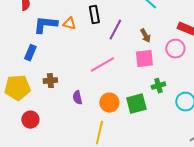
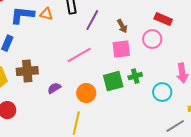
brown cross: (50, 81) -> (27, 71), size x1.5
purple semicircle: (77, 98) -> (54, 88), turned 72
green square: (136, 104) -> (113, 81), moved

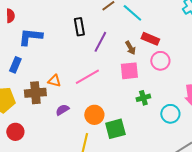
orange triangle: (46, 14) -> (54, 81), moved
red rectangle: (163, 19) -> (150, 39), moved
green square: (113, 81) -> (115, 129), moved

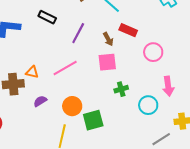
black rectangle: (79, 27) -> (47, 17), moved, turned -54
pink circle: (160, 61) -> (153, 52), moved

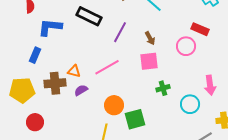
black rectangle: (47, 17) -> (89, 16), size x1.4
red rectangle: (128, 30) -> (200, 29), moved
pink circle: (153, 52) -> (186, 46), moved
purple semicircle: (40, 101) -> (81, 90), moved

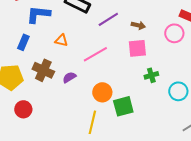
purple line: (120, 32) -> (108, 19), turned 30
brown arrow: (150, 38) -> (138, 25), turned -48
orange triangle: (74, 71) -> (61, 40), moved
brown cross: (55, 83) -> (43, 70), turned 30

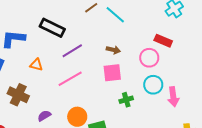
purple line: (108, 19) -> (72, 51), moved
purple semicircle: (69, 77) -> (44, 116), moved
cyan circle: (178, 91) -> (153, 85), moved

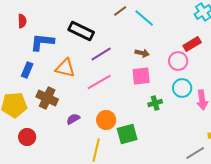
red rectangle: (163, 41) -> (192, 44), turned -54
orange triangle: (36, 65) -> (65, 68), size x1.5

